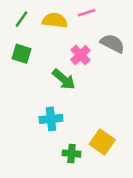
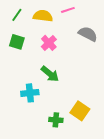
pink cross: (80, 55) -> (49, 43), moved
green arrow: (64, 79) -> (50, 74), moved
cyan cross: (51, 119) -> (30, 93), moved

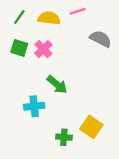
pink cross: (49, 43) -> (43, 49), moved

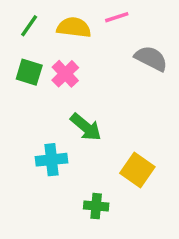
yellow square: (91, 127) -> (137, 170), moved

